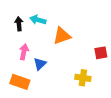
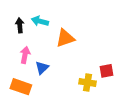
red square: (101, 53) -> (106, 71), moved

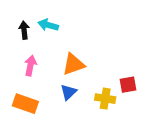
orange triangle: (65, 38) -> (74, 64), moved
blue triangle: (42, 68) -> (68, 92), moved

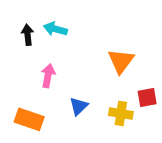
orange triangle: (74, 64) -> (121, 61), moved, turned -35
pink arrow: (30, 66) -> (48, 76), moved

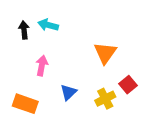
red square: (147, 97) -> (128, 85), turned -30
yellow cross: (121, 113) -> (105, 99), turned -36

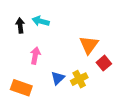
red square: (128, 85) -> (104, 63), moved
yellow cross: (105, 99) -> (79, 79), moved

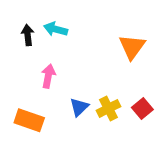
orange triangle: (89, 45) -> (132, 47), moved
red square: (104, 63) -> (142, 108), moved

